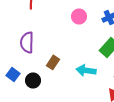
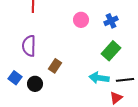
cyan arrow: (86, 70) -> (99, 78), moved

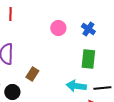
blue cross: (111, 21) -> (88, 29), turned -32
green rectangle: (111, 51) -> (88, 59), turned -36

